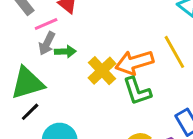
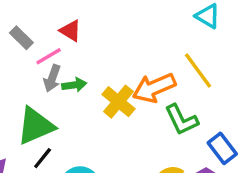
green L-shape: (137, 91) -> (181, 120), moved

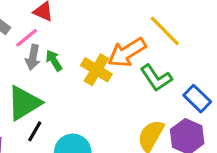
green arrow: (74, 85) -> (54, 60), turned -105

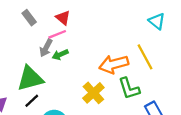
pink line: (27, 38) -> (57, 34), moved
green arrow: (54, 60) -> (60, 55), turned -98
yellow cross: (96, 70) -> (93, 93), moved

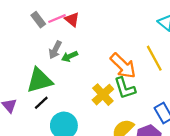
pink line: (57, 34) -> (57, 19), moved
orange arrow: (114, 64) -> (123, 66), turned -120
green L-shape: (129, 88) -> (125, 88), moved

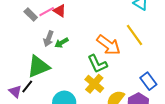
green L-shape: (125, 88) -> (97, 64), moved
yellow cross: (103, 95) -> (94, 84), moved
black line: (41, 103) -> (27, 87), moved

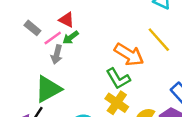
pink line: (47, 12) -> (53, 38), moved
green arrow: (62, 43) -> (71, 37), moved

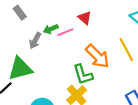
red triangle: (67, 20) -> (85, 18), moved
pink line: (53, 38) -> (65, 32), moved

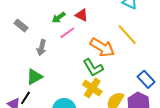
green arrow: (51, 29) -> (59, 18), moved
green triangle: (20, 69) -> (34, 77), size x0.7

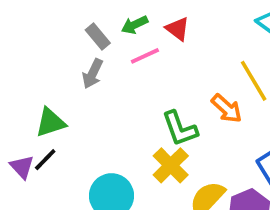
gray rectangle: (21, 25) -> (98, 37), moved
orange arrow: (102, 47) -> (227, 108), moved, size x0.7
green triangle: (34, 77) -> (50, 122), moved

